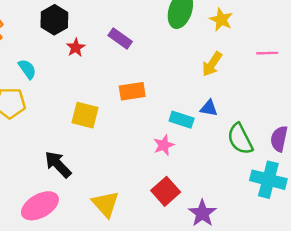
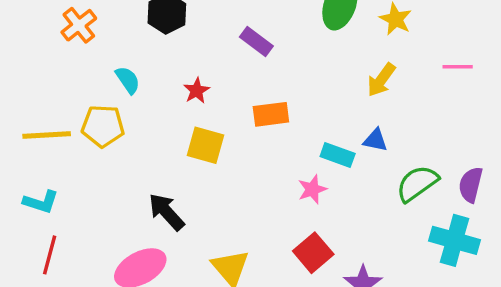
red star: (76, 48) -> (197, 91), moved
green semicircle: (240, 139) -> (417, 183), turned 80

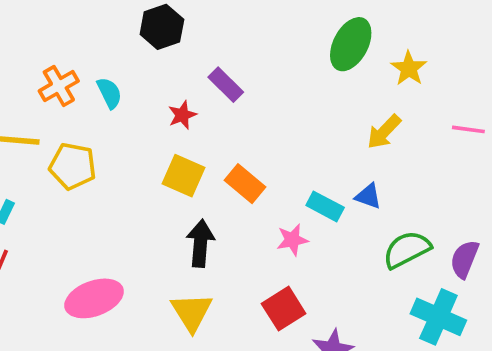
orange cross: (79, 25) -> (59, 86), moved
purple rectangle: (256, 41) -> (226, 85), moved
orange rectangle: (271, 114) -> (245, 184), moved, turned 39
yellow pentagon: (103, 126) -> (73, 166), moved
black arrow: (166, 212) -> (200, 243), moved, turned 39

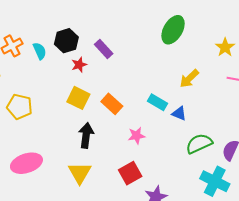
black hexagon: (162, 27) -> (66, 41), moved
yellow star: (409, 68) -> (225, 47), moved
yellow pentagon: (73, 166) -> (19, 107), moved
cyan rectangle: (325, 206) -> (158, 102), moved

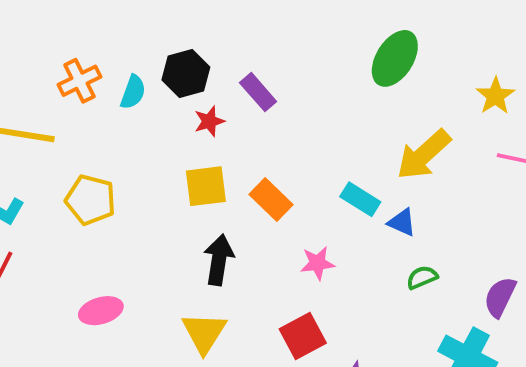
cyan semicircle: (40, 51) -> (133, 92), turned 42
yellow arrow: (189, 79) -> (424, 155), size x1.4
yellow square: (78, 98) -> (206, 186), turned -35
green semicircle: (199, 144) -> (422, 277), moved, size x0.6
pink ellipse: (26, 163) -> (101, 311), size x0.7

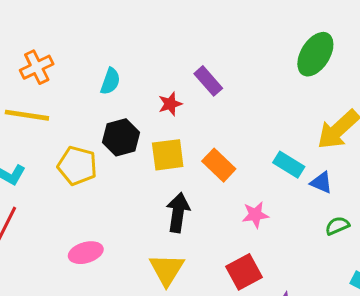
black hexagon: (186, 74) -> (121, 137), moved
orange cross: (79, 81) -> (37, 67), moved

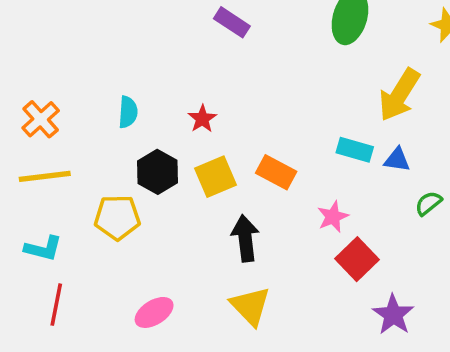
purple rectangle: (208, 81) -> (232, 22), moved
red square: (244, 272) -> (357, 259), moved

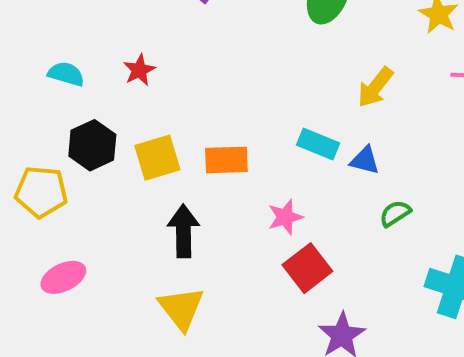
yellow arrow: (399, 95) -> (375, 87), size x0.7
cyan semicircle: (128, 112) -> (66, 74), turned -84
red star: (202, 119) -> (139, 70), moved
orange rectangle: (276, 172) -> (226, 160), turned -36
pink ellipse: (154, 312) -> (63, 277), moved

